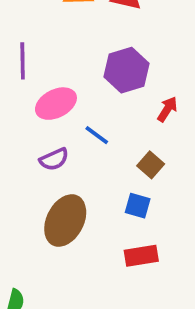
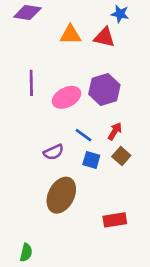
pink ellipse: (56, 104) -> (67, 97), moved
red arrow: (167, 109) -> (115, 131), moved
blue square: (138, 206) -> (91, 160), moved

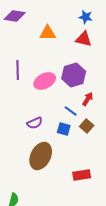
red triangle: (104, 37) -> (84, 39), moved
red arrow: (115, 131) -> (88, 99), moved
blue line: (83, 135) -> (71, 111), moved

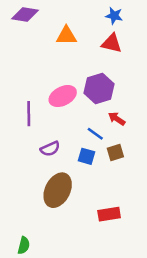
purple line: (18, 70) -> (29, 114), moved
red arrow: (88, 99) -> (117, 119), turned -88
brown square: (87, 126) -> (115, 153), turned 32

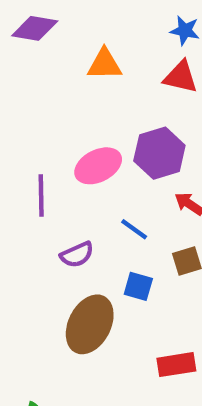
blue line: (95, 134) -> (134, 229), moved
blue square: (87, 156) -> (138, 286), moved

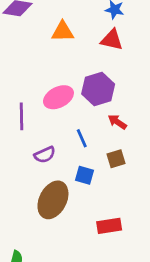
blue line: (134, 229) -> (82, 138), turned 30

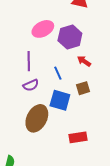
pink ellipse: (58, 97) -> (43, 29), moved
purple line: (22, 116) -> (29, 61), moved
blue square: (84, 175) -> (60, 100), size x1.5

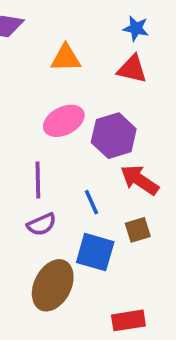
red arrow: (84, 61) -> (140, 180), size x1.5

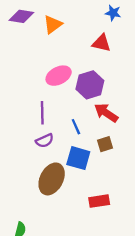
blue star: (136, 28) -> (113, 13), moved
orange triangle: (66, 58) -> (53, 24), moved, turned -36

